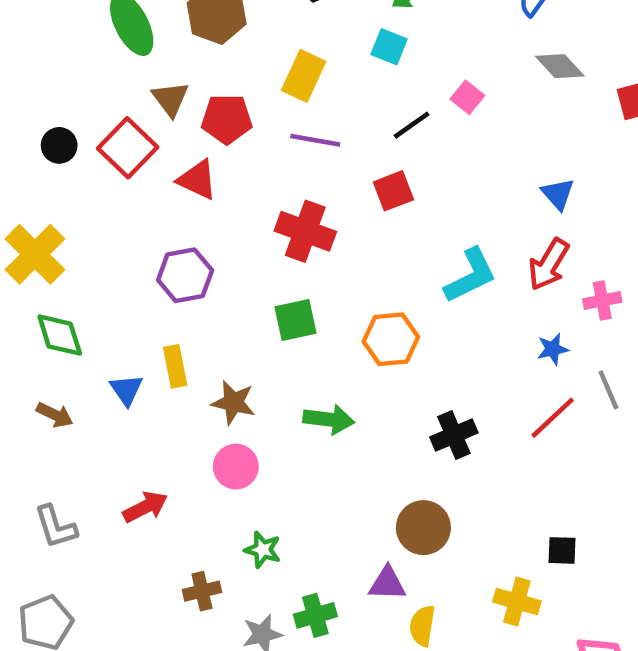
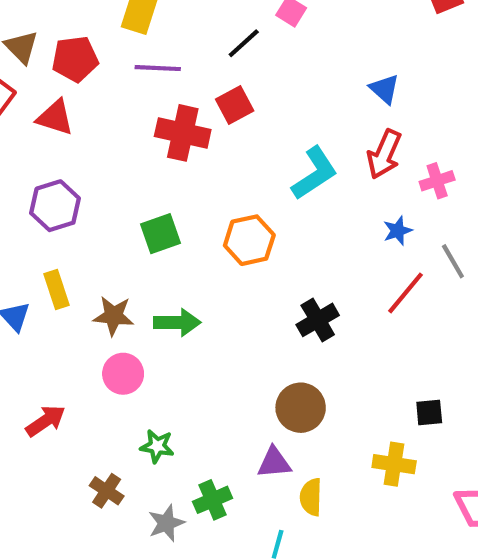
red cross: (305, 231) -> (183, 133), moved
green arrow: (329, 419) -> (177, 322), moved
brown cross: (202, 591) -> (107, 491), turned -36

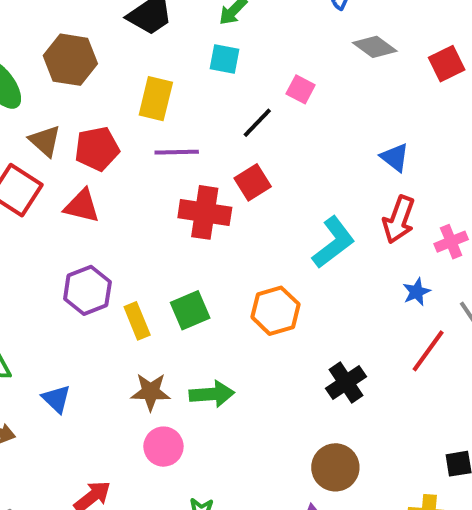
yellow rectangle: (56, 290) -> (137, 321), moved

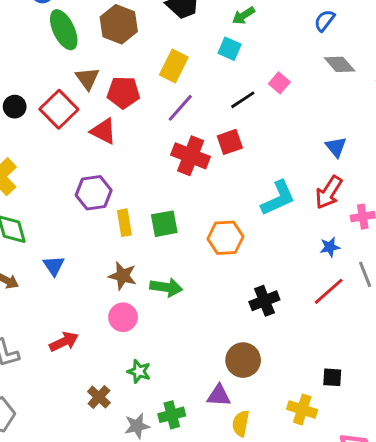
purple line: (177, 152) -> (180, 108), turned -60

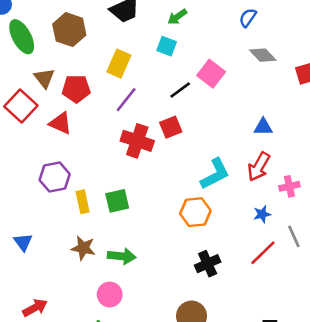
pink square: (279, 83) -> (211, 74), size x1.5
blue triangle: (336, 147) -> (263, 127), turned -48
orange hexagon: (225, 238) -> (195, 212), moved
pink circle: (123, 317) -> (110, 295), moved

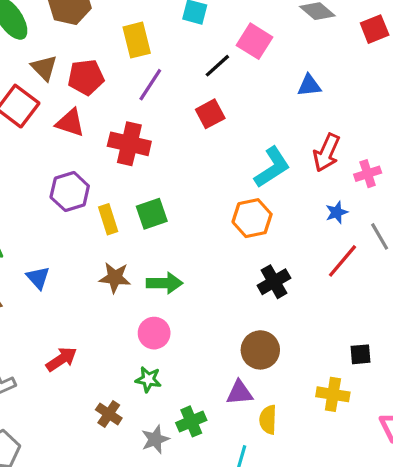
yellow rectangle: (119, 64) -> (137, 40), turned -32
blue triangle: (263, 127) -> (309, 85), moved
red cross: (137, 141) -> (129, 144), moved

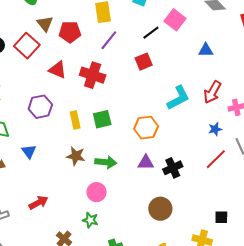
red triangle: (70, 123) -> (58, 70), moved
purple hexagon: (70, 192) -> (40, 107), moved
orange hexagon: (252, 218) -> (146, 128), moved
purple triangle: (239, 393) -> (146, 163), moved

